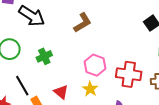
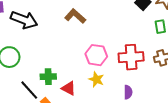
brown L-shape: (82, 23) -> (75, 16), turned -95
green cross: (44, 56) -> (48, 77), moved, turned 35

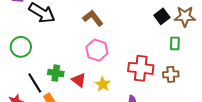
pink hexagon: (96, 55) -> (97, 50), moved
red triangle: (69, 88) -> (79, 80), moved

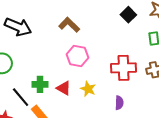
black square: (162, 16) -> (128, 15), moved

